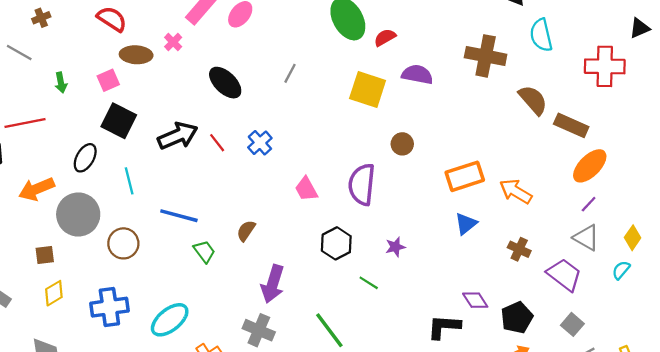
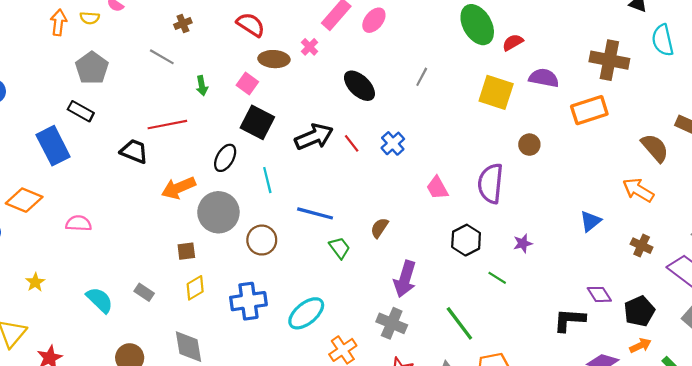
pink square: (108, 80) -> (247, 83), turned -30
brown semicircle: (533, 100) -> (655, 148), moved
orange rectangle: (465, 176) -> (589, 110), moved

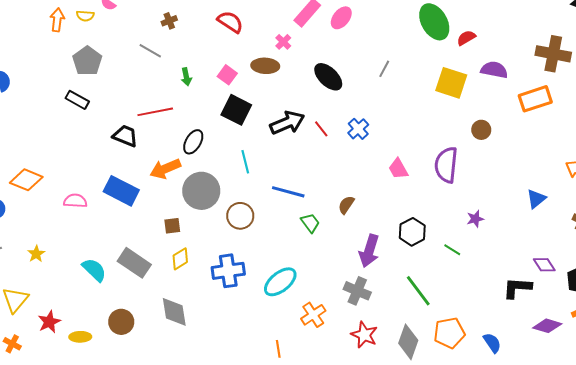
brown ellipse: (274, 59) -> (265, 66), moved
blue rectangle: (53, 146) -> (121, 191), moved, turned -36
black ellipse: (225, 158) -> (193, 142), moved
black hexagon: (466, 240) -> (412, 232), moved
gray rectangle: (144, 292) -> (134, 263), size x1.8

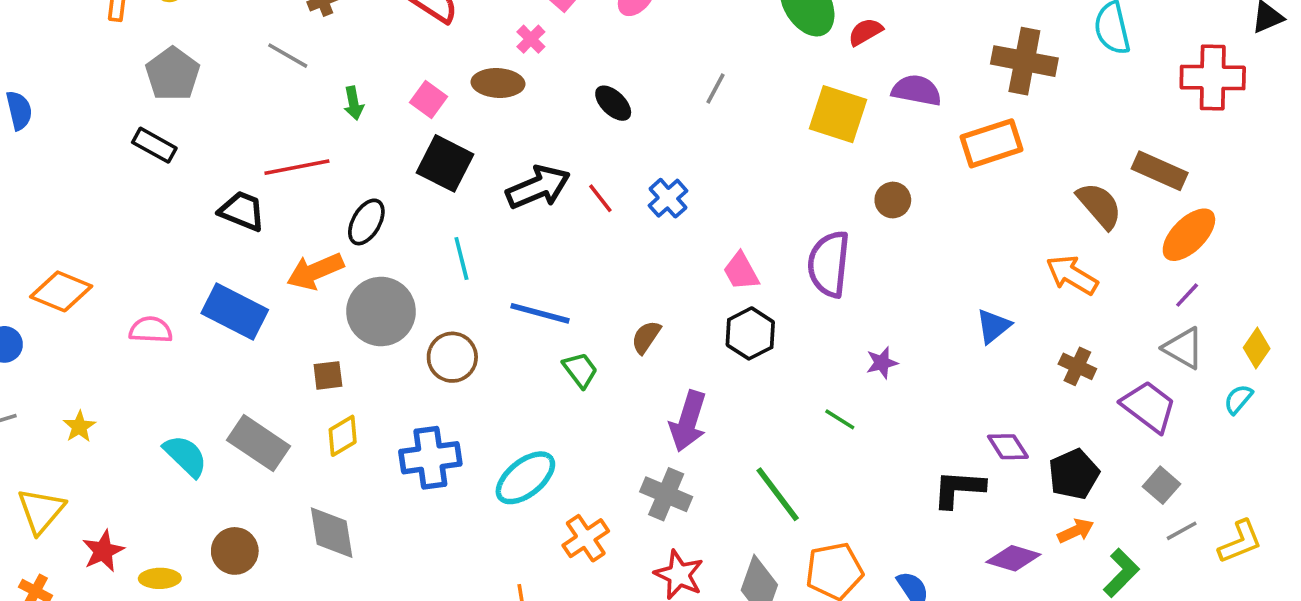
black ellipse: (328, 77) -> (613, 103), size x0.7
black hexagon: (412, 232) -> (750, 333), moved

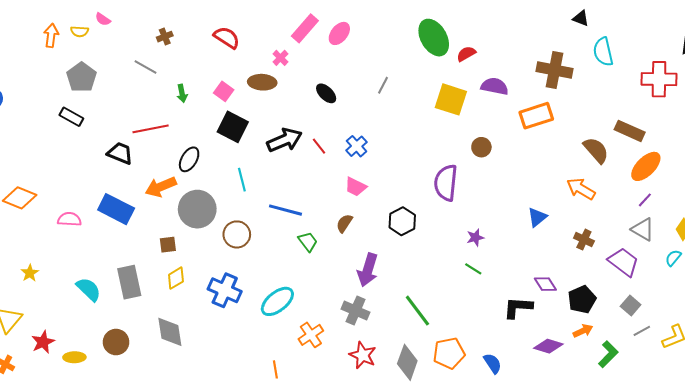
pink trapezoid: (741, 271) -> (356, 187), moved, turned -35
green line: (840, 419) -> (473, 269), moved
gray rectangle: (259, 443) -> (129, 282), turned 44
blue cross: (430, 458) -> (225, 290), turned 32

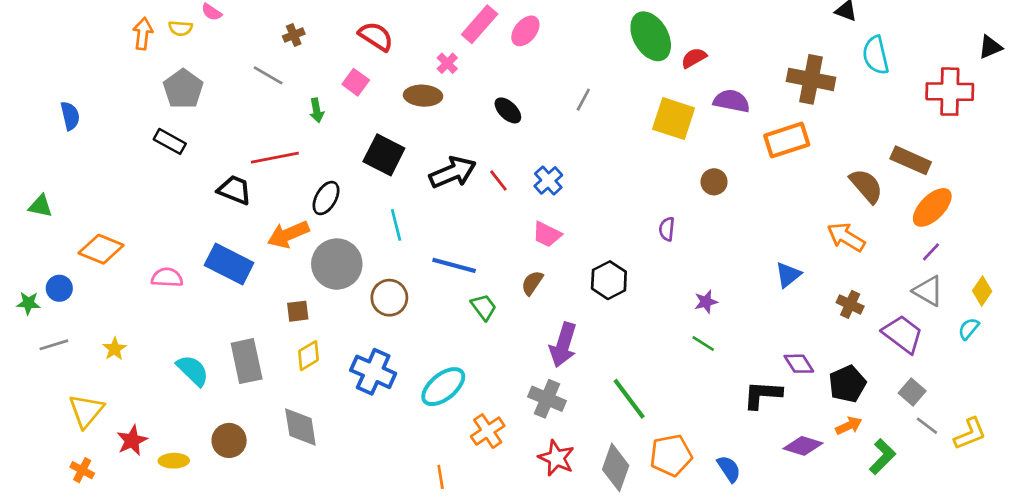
pink square: (224, 91) -> (356, 82), moved
purple semicircle: (446, 183) -> (667, 229), size x0.5
gray line: (642, 331) -> (927, 426), turned 66

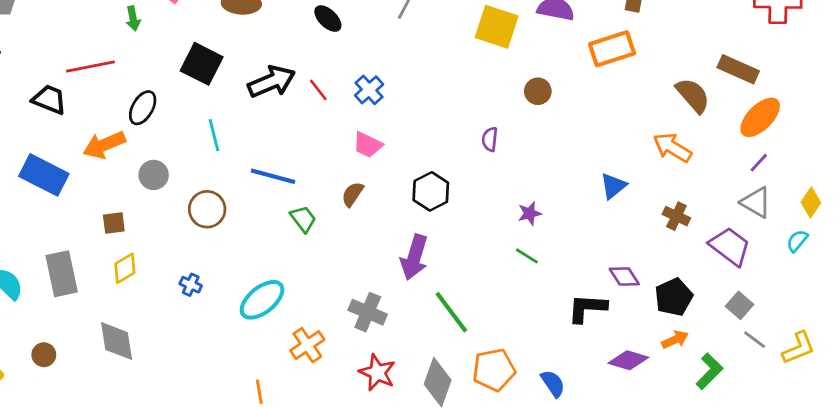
gray circle: (337, 264) -> (154, 175), size x0.6
purple arrow: (563, 345) -> (414, 257), moved
blue cross: (373, 372) -> (191, 285), size x0.5
brown circle: (229, 440) -> (44, 355), size x0.7

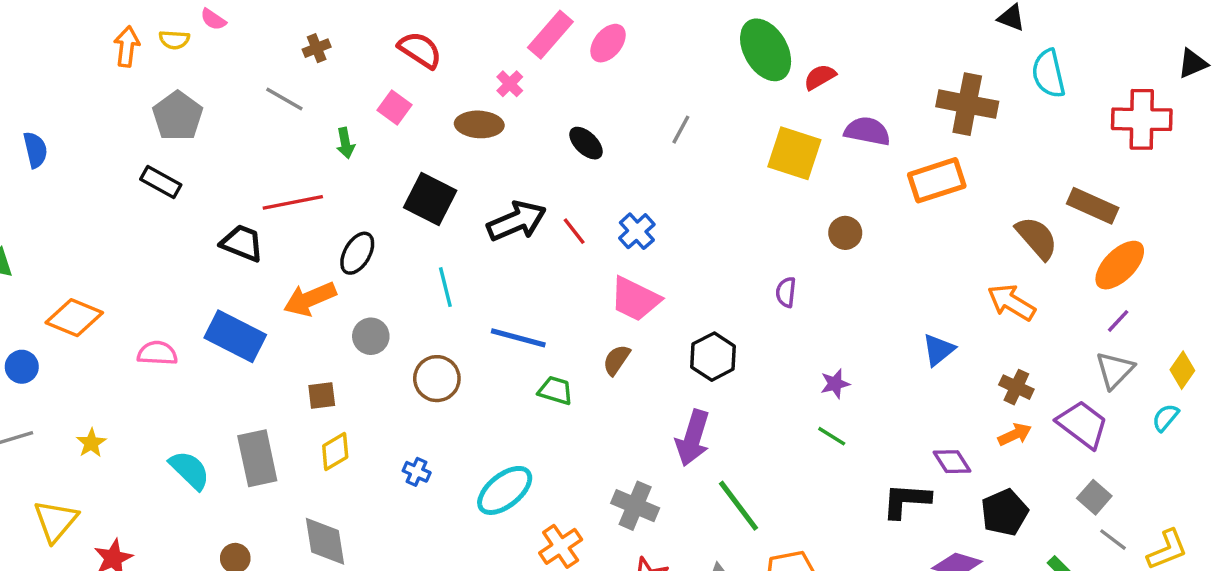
pink trapezoid: (368, 145) -> (635, 299), size x1.4
gray triangle: (756, 202) -> (1115, 370), turned 44
green trapezoid: (303, 219) -> (555, 390), turned -36
black pentagon: (674, 297) -> (1005, 512), moved
orange arrow: (675, 340) -> (1015, 435), moved

